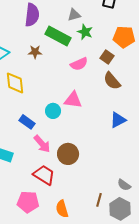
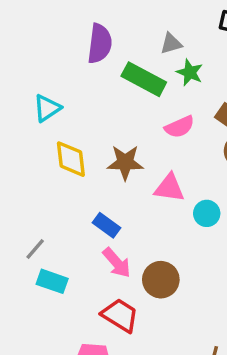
brown star: (35, 52) -> (125, 162), moved, size x1.5
cyan circle: (53, 111) -> (207, 213), moved
blue rectangle: (27, 122) -> (106, 225), moved

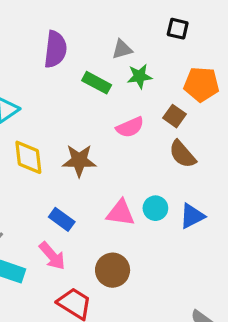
green star: (190, 72) -> (140, 76), turned -30
green rectangle: (144, 79) -> (97, 83), size x0.7
pink triangle: (169, 188) -> (120, 213), moved
pink arrow: (117, 263) -> (52, 256), moved

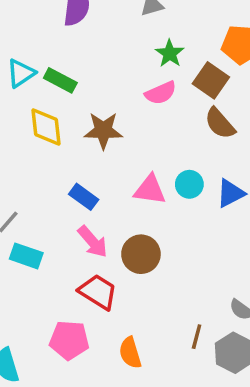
green star: (140, 76) -> (170, 53), moved, turned -30
green rectangle: (97, 83) -> (60, 80), moved
brown square: (174, 116) -> (211, 80), size x1.4
pink arrow: (52, 256) -> (93, 242), moved

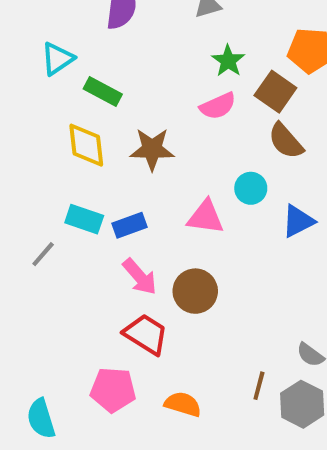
cyan triangle: (21, 73) -> (57, 59), moved
cyan circle: (189, 184) -> (251, 188), moved
blue rectangle: (84, 197) -> (129, 225), turned -56
cyan rectangle: (26, 256) -> (84, 219), moved
orange semicircle: (130, 353) -> (183, 404), turned 124

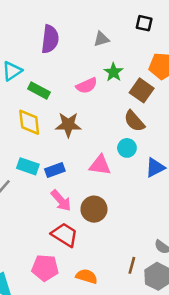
pink semicircle: (218, 106) -> (87, 86), moved
brown semicircle: (286, 141) -> (134, 121), moved

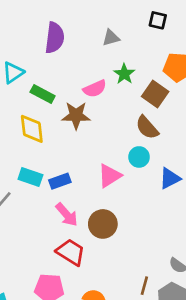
brown star: (68, 125) -> (76, 115), moved
pink triangle: (100, 165) -> (110, 176), turned -40

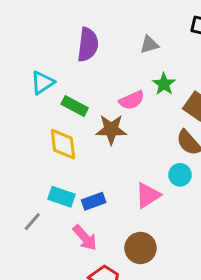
pink arrow: (67, 215) -> (85, 238), moved

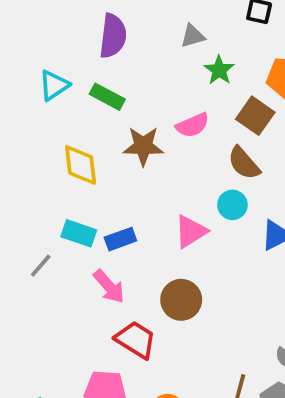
green star: (164, 84) -> (219, 70), moved
pink semicircle: (132, 100) -> (193, 125), moved
green rectangle: (75, 106) -> (107, 97), moved

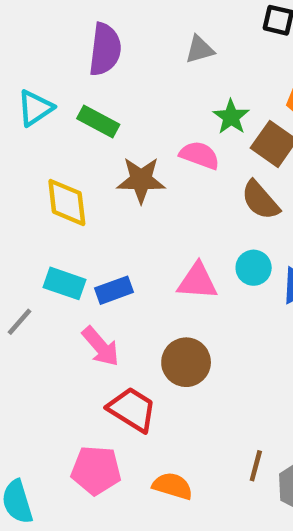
green star: (219, 70) -> (231, 117), moved
pink semicircle: (193, 125) -> (200, 155), turned -136
cyan circle: (232, 205) -> (254, 268), moved
pink triangle: (191, 231) -> (197, 281), turned 36

